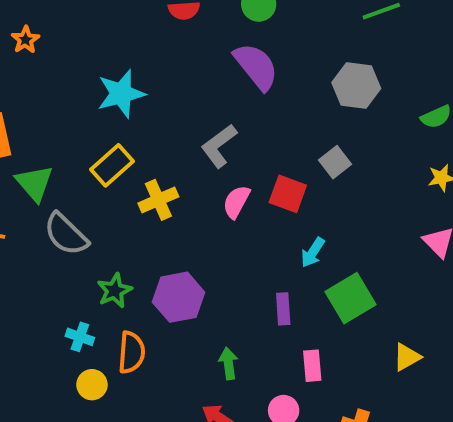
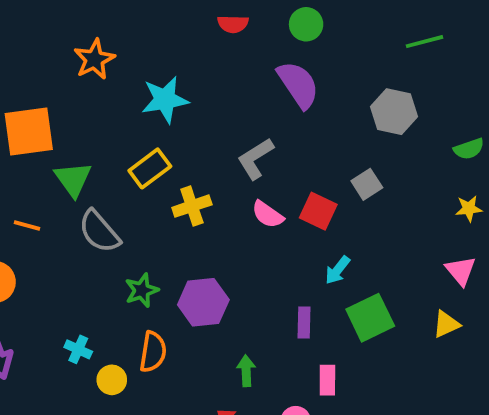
orange star: (25, 40) -> (94, 59), moved, size x1.5
pink semicircle: (236, 202) -> (268, 214), turned -88
cyan cross: (80, 337) -> (78, 349), moved
yellow triangle: (407, 357) -> (446, 324), moved

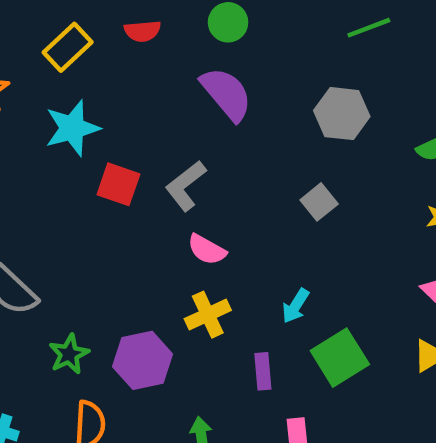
yellow rectangle: (150, 168) -> (68, 47), moved
yellow cross: (192, 206) -> (208, 315), moved
red square: (318, 211) -> (118, 184), moved

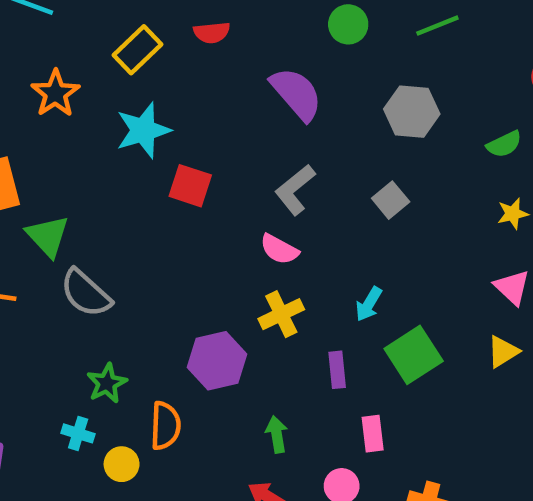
green circle: (228, 22) -> (348, 24), moved
gray L-shape: (186, 186) -> (295, 190), moved
green star: (69, 354) -> (107, 383), moved

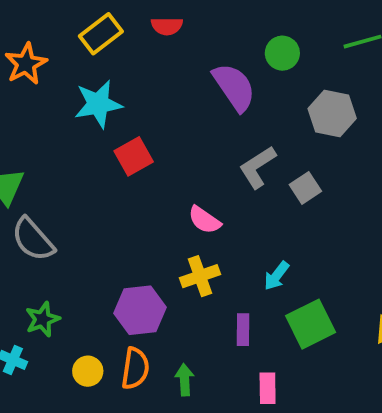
green circle: (348, 24) -> (282, 53), moved
red square: (190, 186) -> (134, 156), turned 36
gray L-shape: (295, 190) -> (257, 167), moved
orange semicircle: (165, 426) -> (135, 368), moved
yellow circle: (122, 464) -> (88, 371), moved

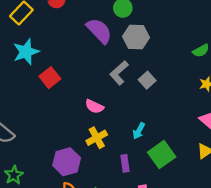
gray hexagon: (332, 114) -> (136, 37), moved

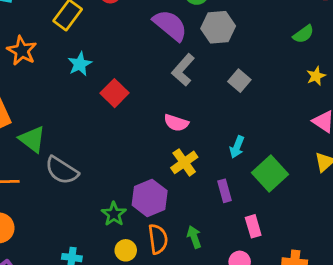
cyan star: (26, 52) -> (80, 64), size x0.7
gray L-shape: (119, 73) -> (183, 70), moved
green star: (14, 175) -> (114, 214), moved

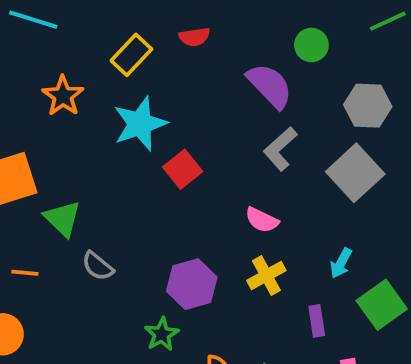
gray hexagon: (218, 27) -> (368, 106), moved
cyan star: (80, 64) -> (140, 124), size x1.6
gray square: (239, 81) -> (355, 173), size x1.8
gray semicircle: (62, 170) -> (98, 266), size x0.7
purple hexagon: (150, 198) -> (192, 284), moved

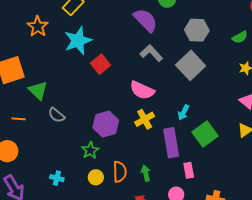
gray L-shape: (280, 149) -> (151, 53), turned 90
pink semicircle: (262, 220) -> (142, 90), size x1.4
purple rectangle: (317, 321) -> (171, 143), size x1.8

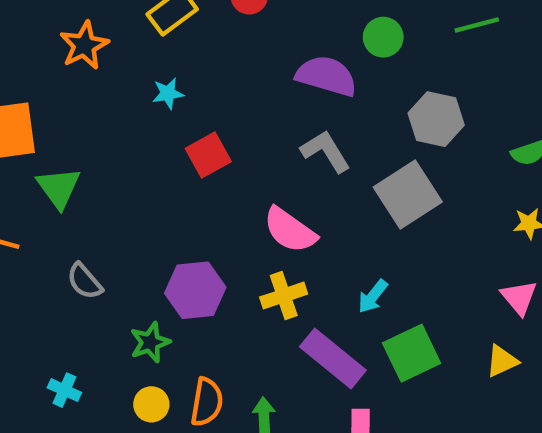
purple semicircle: (146, 20) -> (326, 76), turned -40
cyan star: (78, 41) -> (168, 93), size x0.5
gray semicircle: (57, 115) -> (85, 281), moved
purple rectangle: (171, 143) -> (333, 359), turned -52

